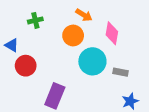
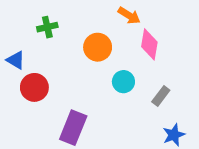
orange arrow: (84, 15) -> (129, 16), moved
cyan circle: (92, 61) -> (123, 82), size x0.6
gray rectangle: (121, 72) -> (161, 96), turned -64

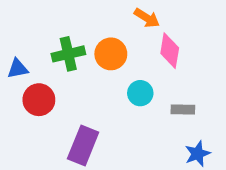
green cross: (47, 27) -> (68, 54), moved, size x1.4
blue triangle: (16, 60) -> (18, 69), turned -42
gray rectangle: (161, 96) -> (183, 109), turned 54

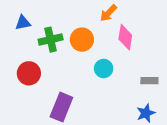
orange arrow: (147, 18) -> (108, 13), turned 102
blue triangle: (18, 69) -> (23, 23), moved
gray rectangle: (183, 109) -> (149, 81), moved

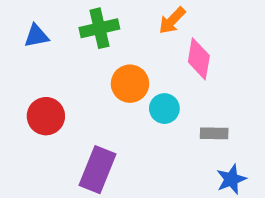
green cross: (51, 40) -> (99, 28), moved
orange circle: (82, 40) -> (130, 84), moved
gray rectangle: (149, 81) -> (214, 133), moved

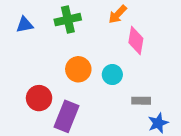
orange circle: (130, 84) -> (78, 69), moved
red circle: (46, 116) -> (39, 98), moved
gray rectangle: (214, 133) -> (141, 101), moved

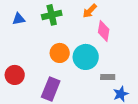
cyan circle: (112, 75) -> (86, 57), size x1.6
red circle: (39, 98) -> (15, 75), moved

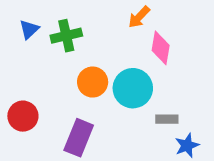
green cross: (52, 15) -> (66, 36), moved
blue triangle: (19, 19) -> (29, 29), turned -32

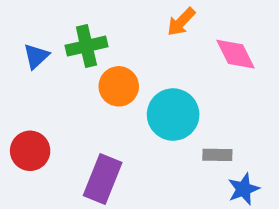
blue triangle: (29, 29) -> (36, 56), moved
pink diamond: (161, 48) -> (236, 54), moved, turned -36
orange circle: (93, 82) -> (119, 86), moved

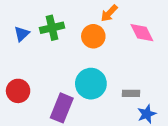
orange circle: (119, 86) -> (93, 36), moved
cyan circle: (173, 115) -> (91, 84), moved

